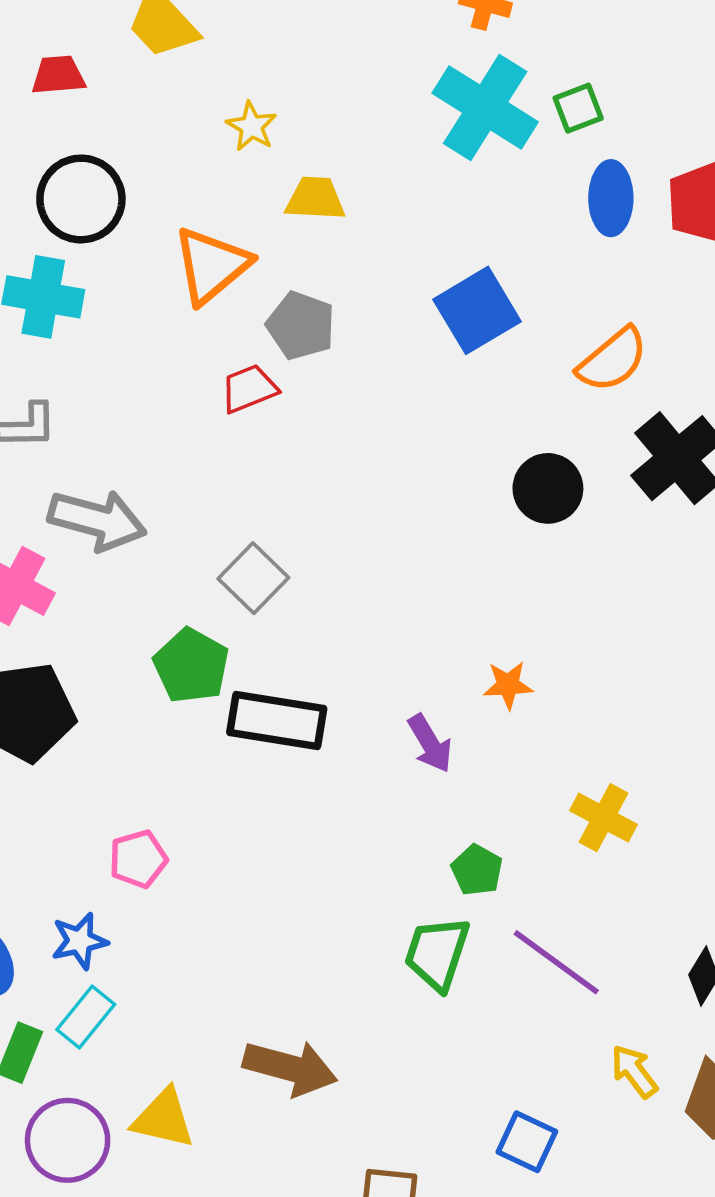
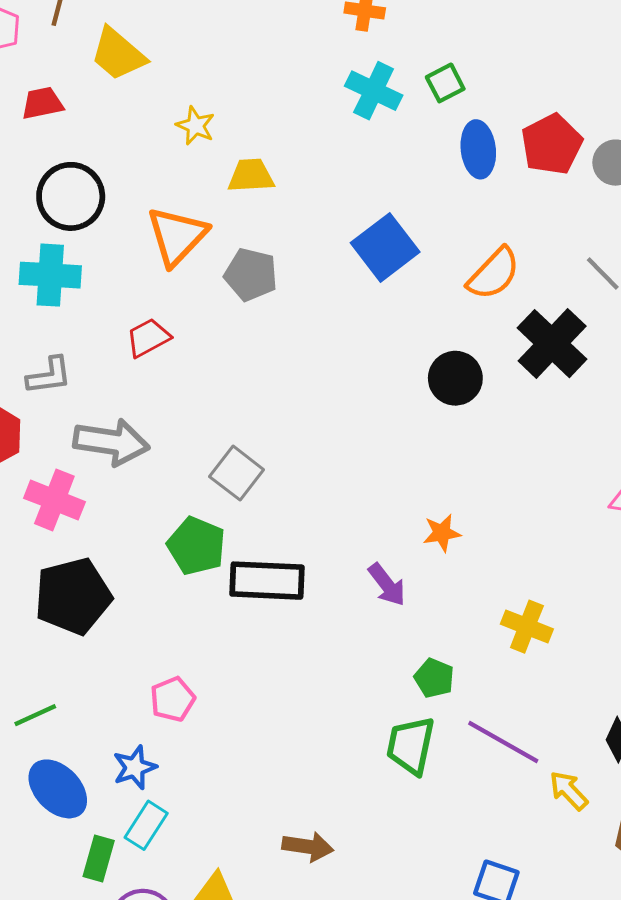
cyan cross: (485, 107) -> (374, 91), size x0.7
red trapezoid: (249, 389) -> (148, 338), moved
brown arrow: (290, 1068) -> (308, 847), size x0.7
yellow arrow: (634, 1071) -> (569, 791), moved

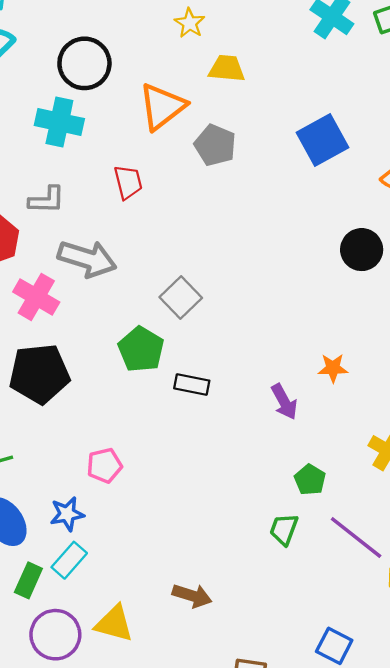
red trapezoid: (148, 338) -> (128, 182), turned 96
black rectangle: (267, 581) -> (192, 384), size x0.6
green trapezoid: (411, 746) -> (284, 529), size x0.7

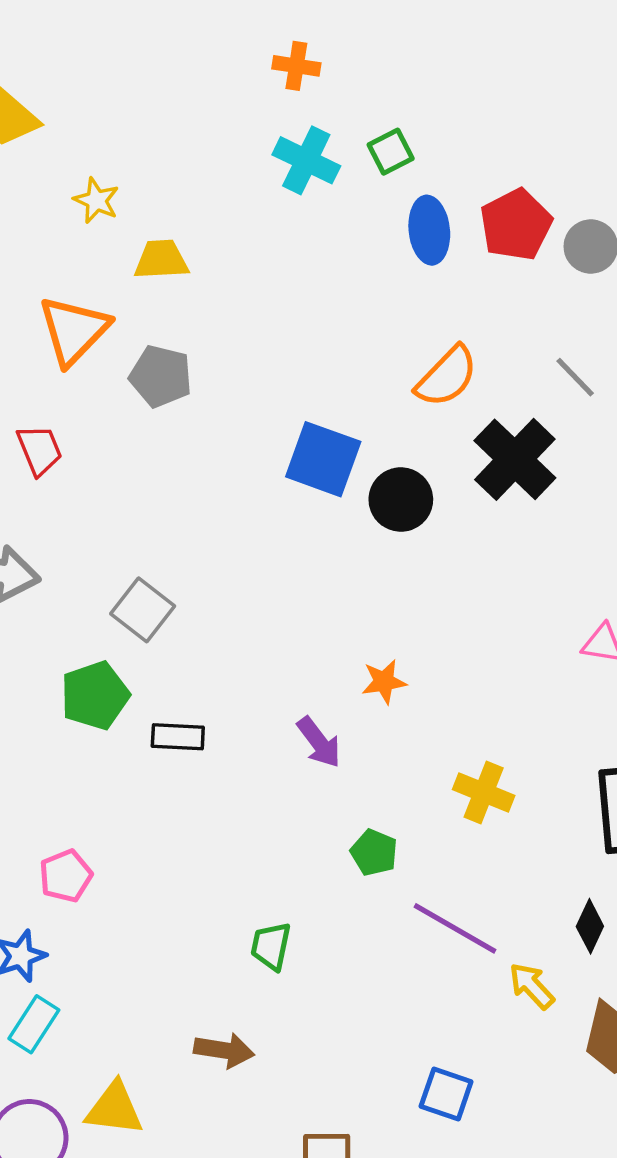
blue square: (322, 140) -> (323, 459), moved, turned -33
green pentagon: (141, 349) -> (95, 695), turned 30
green trapezoid: (284, 529) -> (271, 946), moved

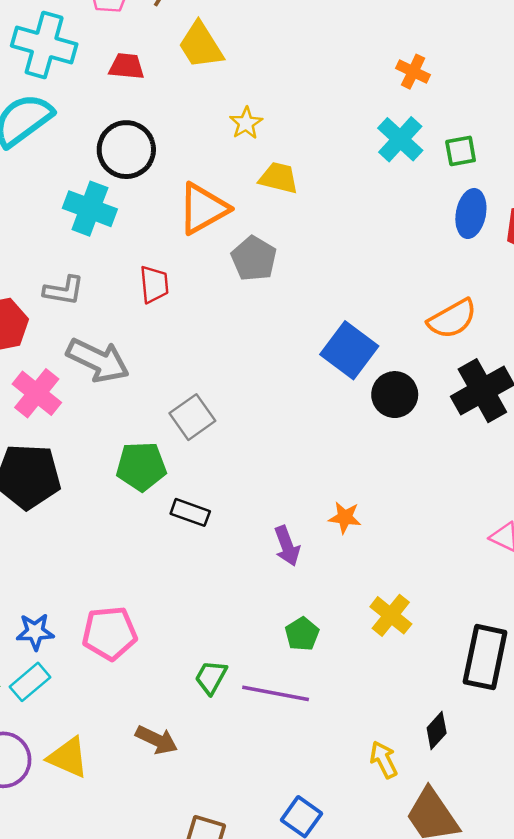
pink pentagon: (66, 876) -> (110, 633), moved, size x1.4
purple line: (455, 928) -> (276, 693), moved, turned -36

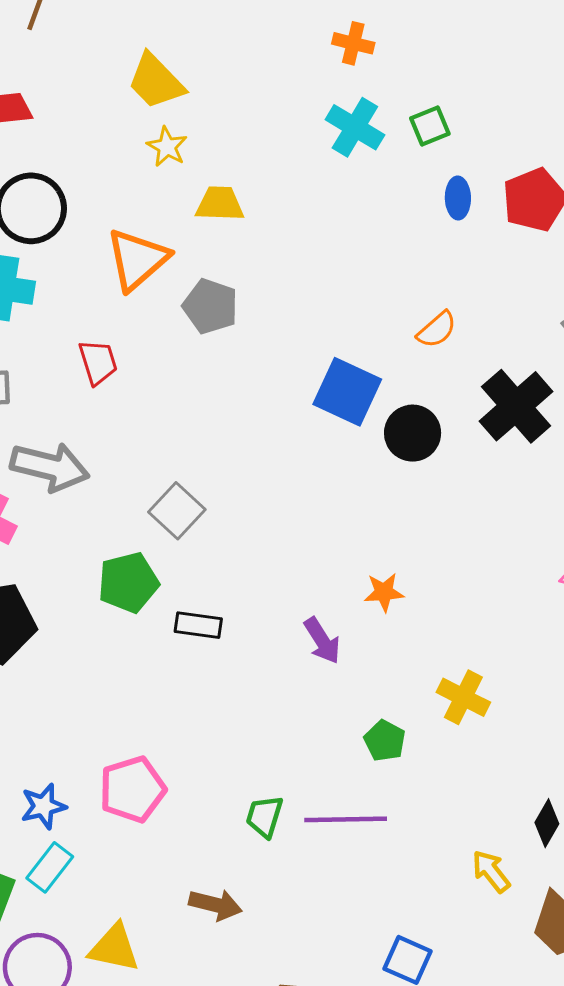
yellow trapezoid: (201, 45) -> (156, 81), moved
blue ellipse: (471, 213) -> (458, 198), size x0.7
orange semicircle: (452, 319) -> (437, 330), moved, size x0.7
green pentagon: (302, 634) -> (385, 741), moved

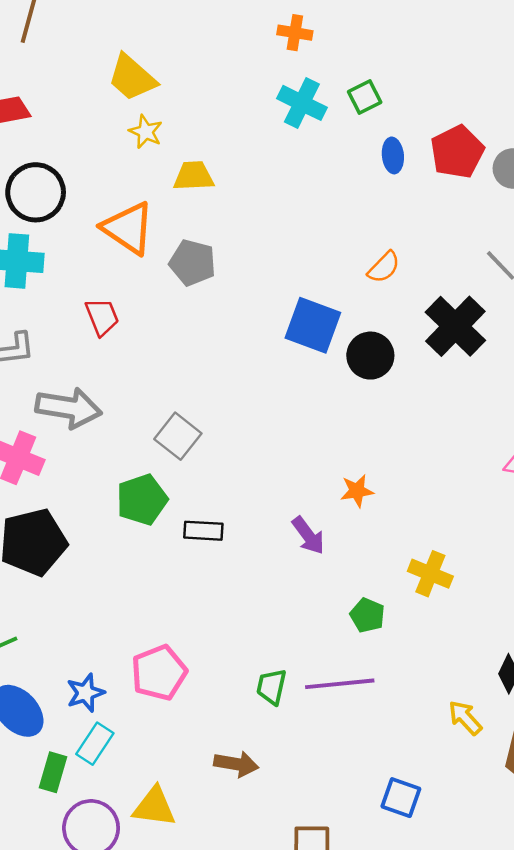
orange triangle: (137, 259) -> (128, 228), turned -40

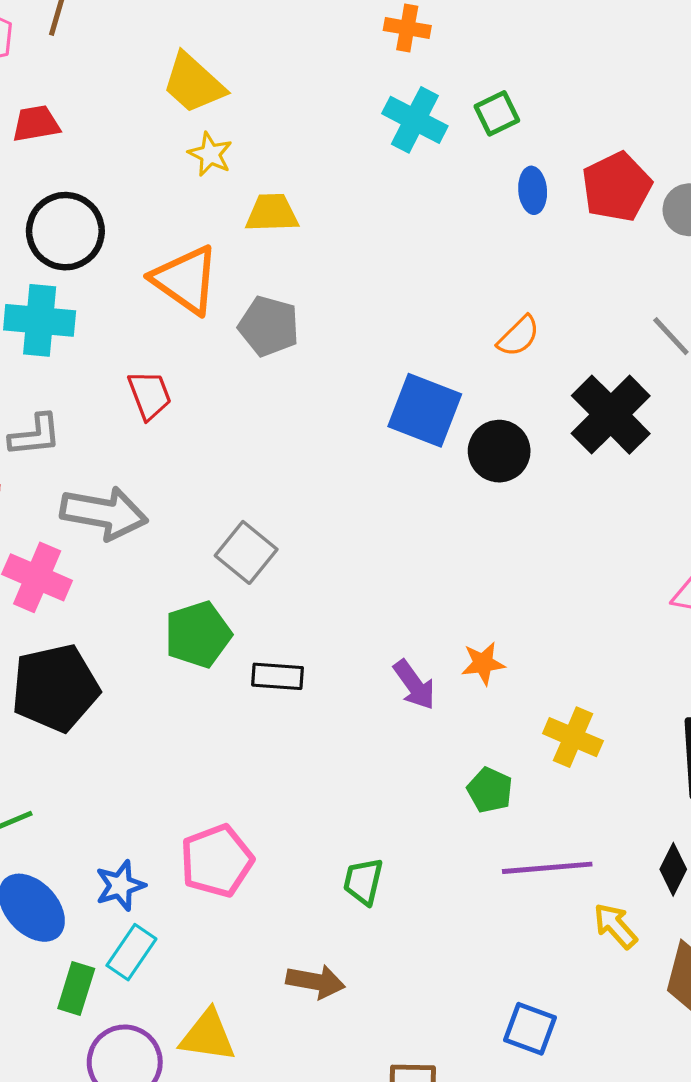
orange star: (357, 491) -> (483, 663), moved
purple line: (340, 684) -> (547, 868), moved

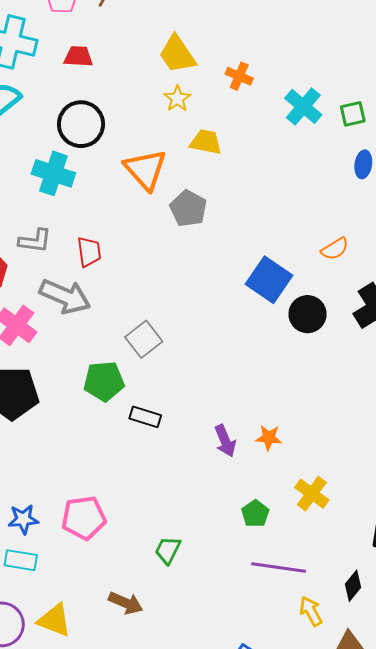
orange cross: (407, 28) -> (239, 76), moved
red trapezoid: (150, 395) -> (89, 252), moved
cyan rectangle: (131, 952) -> (21, 560), turned 52

